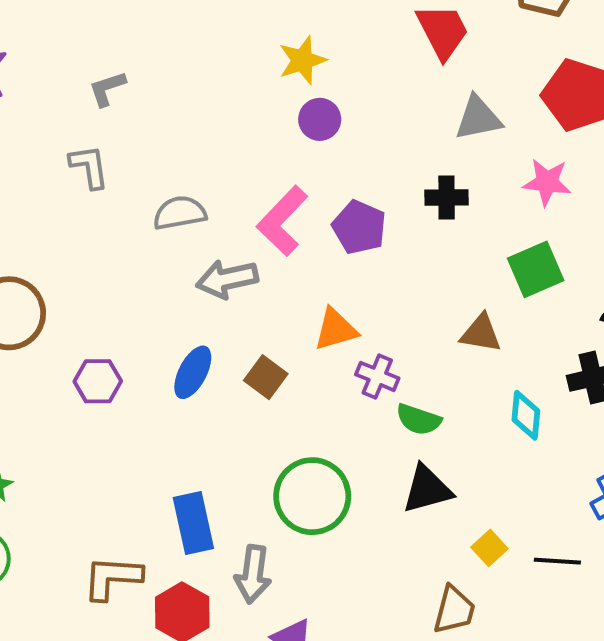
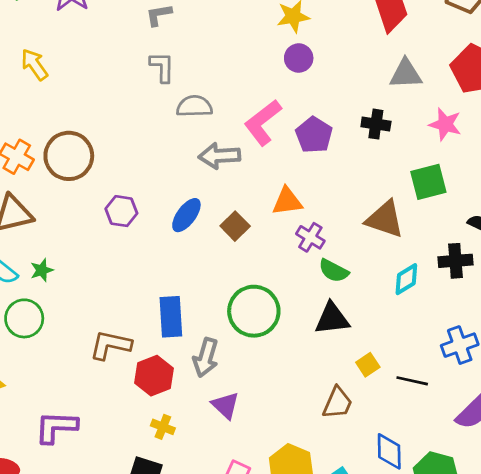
gray L-shape: (89, 167) -> (162, 67), moved
brown triangle: (481, 333) -> (385, 219), size x1.4
cyan diamond: (526, 415) -> (406, 279), turned 44

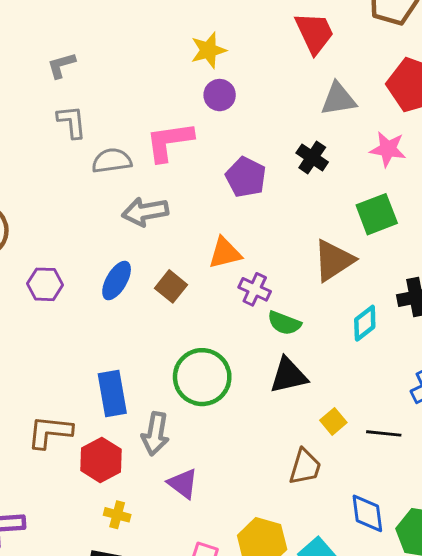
pink L-shape: (263, 122) -> (169, 142), moved, turned 36
black cross: (376, 124) -> (312, 158), turned 32
brown triangle: (385, 219) -> (334, 260), turned -45

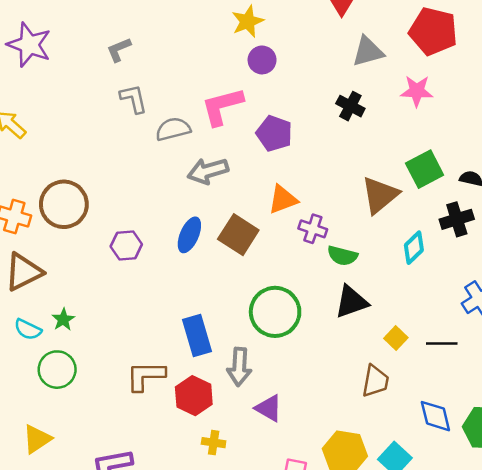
purple pentagon: (246, 177) -> (274, 133), moved
green square: (377, 214) -> (425, 169), moved
brown square: (171, 286) -> (238, 235), size x1.4

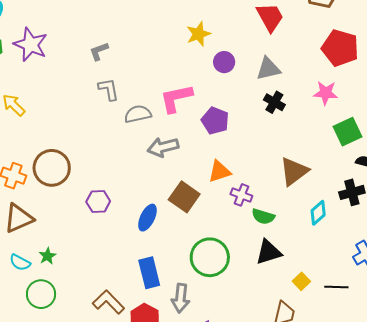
gray triangle: (368, 52) -> (268, 69), moved
purple circle: (262, 60) -> (224, 62), moved
green square: (425, 169) -> (347, 132), moved
blue ellipse: (189, 235) -> (147, 218), moved
brown L-shape: (146, 376) -> (108, 302), turned 44

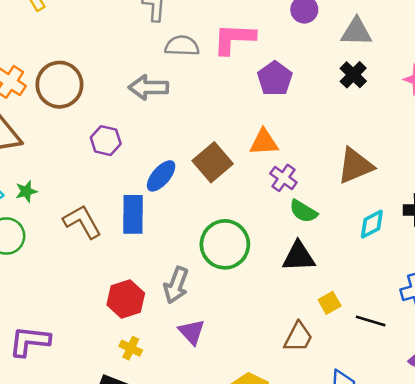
gray arrow: (163, 147) -> (148, 87), moved
blue rectangle: (149, 273) -> (133, 214), moved
brown L-shape: (108, 302) -> (82, 222), moved

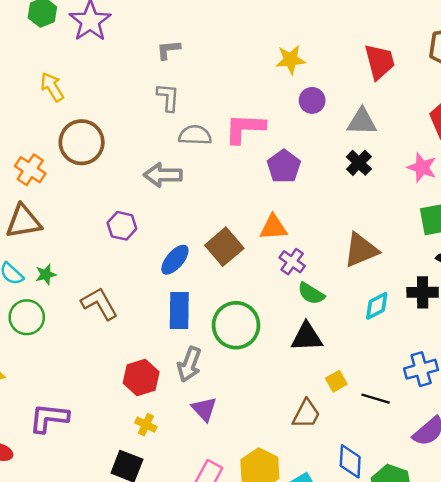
brown circle: (59, 85) -> (82, 142), moved
blue rectangle: (133, 214) -> (179, 310), moved

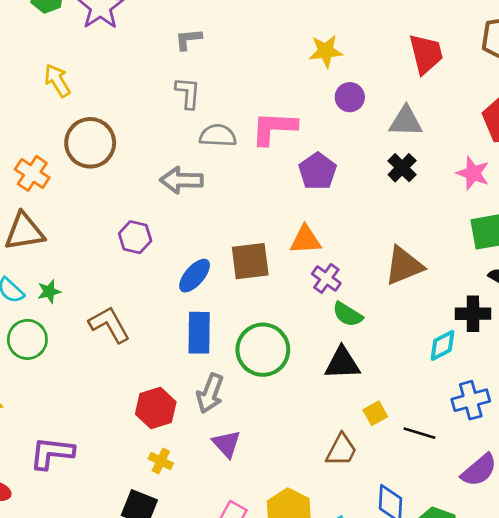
brown square: (224, 247) -> (250, 261), turned 33
cyan diamond: (377, 306) -> (442, 345), moved

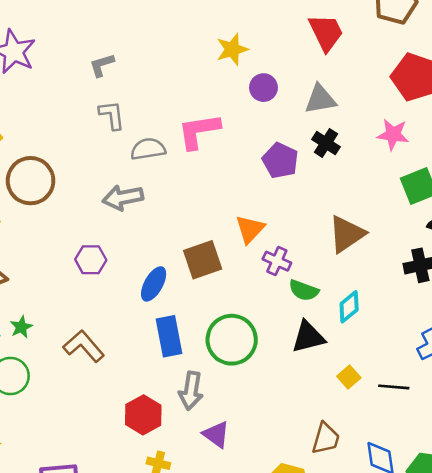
purple pentagon: (318, 171) -> (280, 161), moved
orange triangle: (305, 240) -> (250, 229), turned -32
cyan diamond: (442, 345) -> (349, 307), moved
brown trapezoid: (341, 450) -> (326, 439), moved

